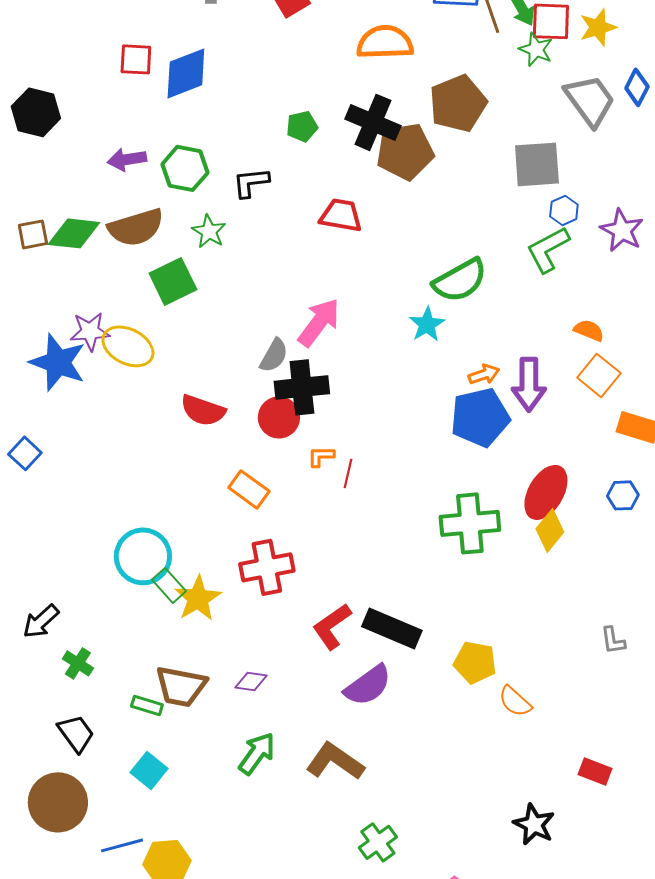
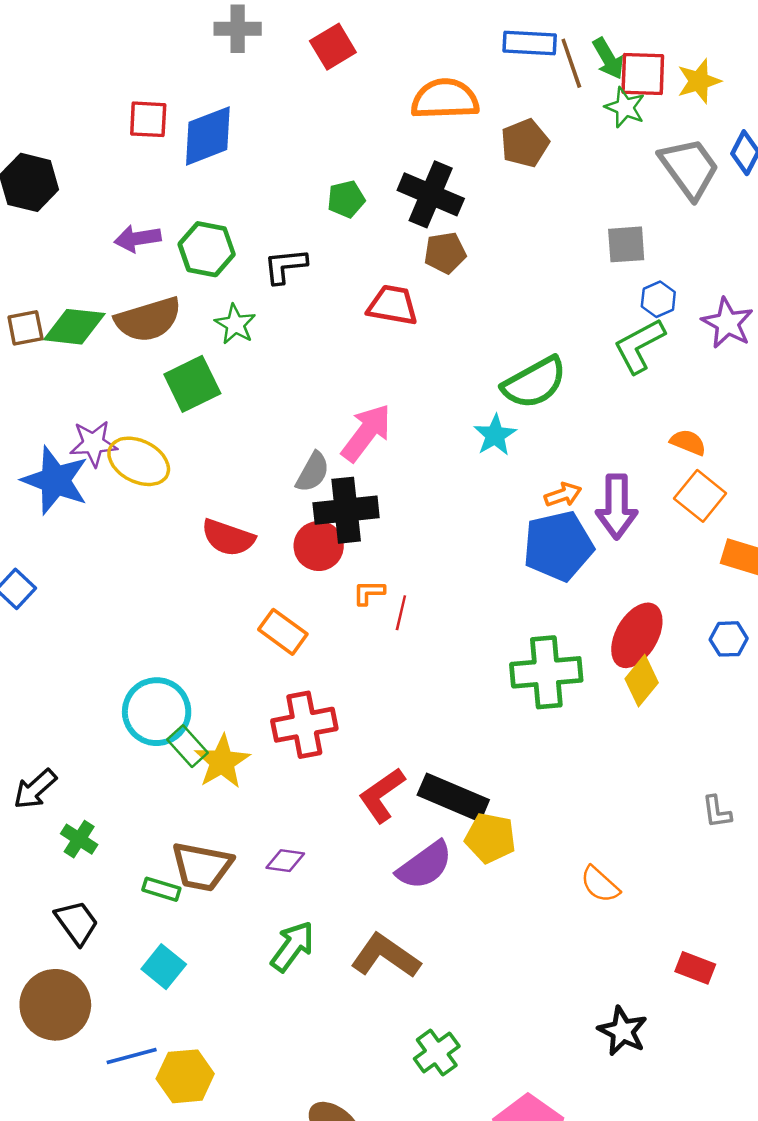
brown pentagon: (458, 103) -> (525, 143), moved, size x0.7
brown pentagon: (405, 151) -> (445, 253), moved, size x0.6
gray square: (537, 164) -> (626, 244), size x0.7
yellow pentagon: (475, 662) -> (490, 838), moved

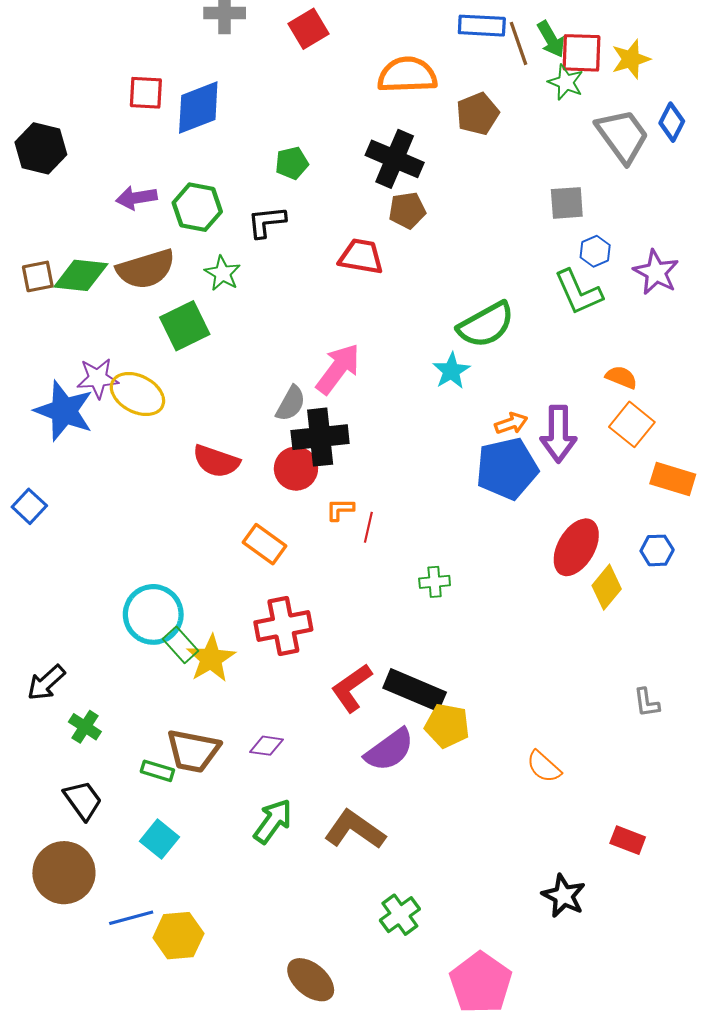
green pentagon: (346, 199) -> (292, 163), moved
green L-shape: (639, 346) -> (578, 292), turned -86
green cross: (546, 672) -> (435, 582), moved, size x0.5
yellow diamond: (642, 681) -> (607, 587), moved

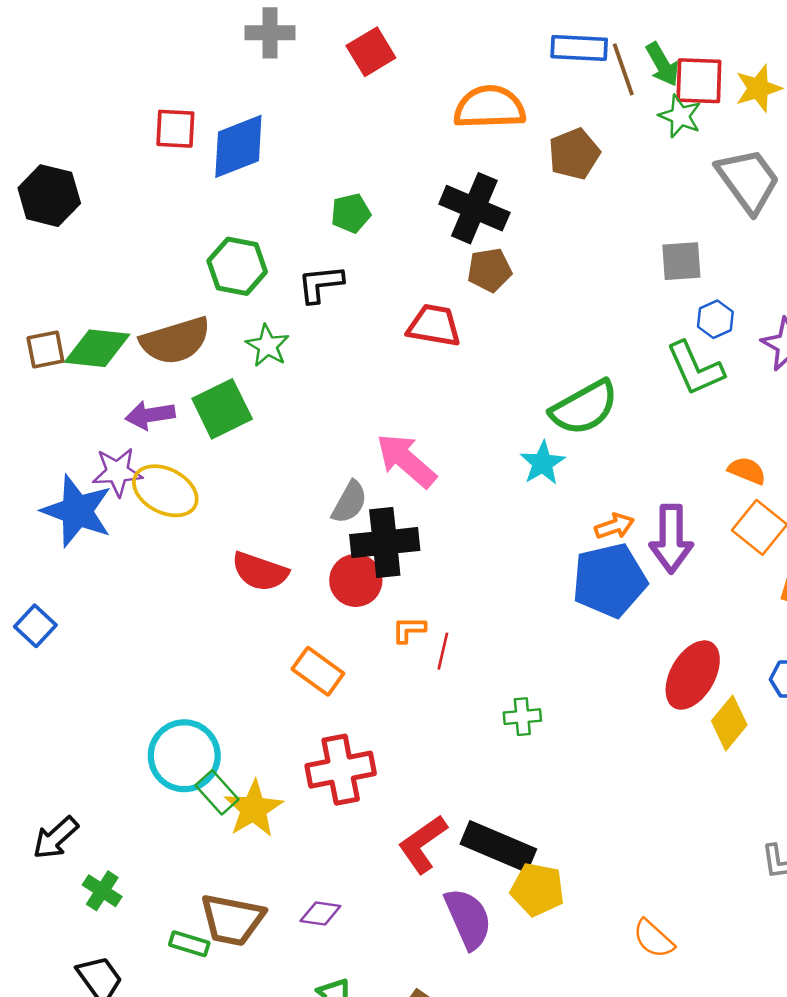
purple arrow: (136, 198) -> (150, 415), moved
pink arrow: (338, 369) -> (406, 461), turned -86
purple semicircle: (389, 750) -> (468, 919), turned -78

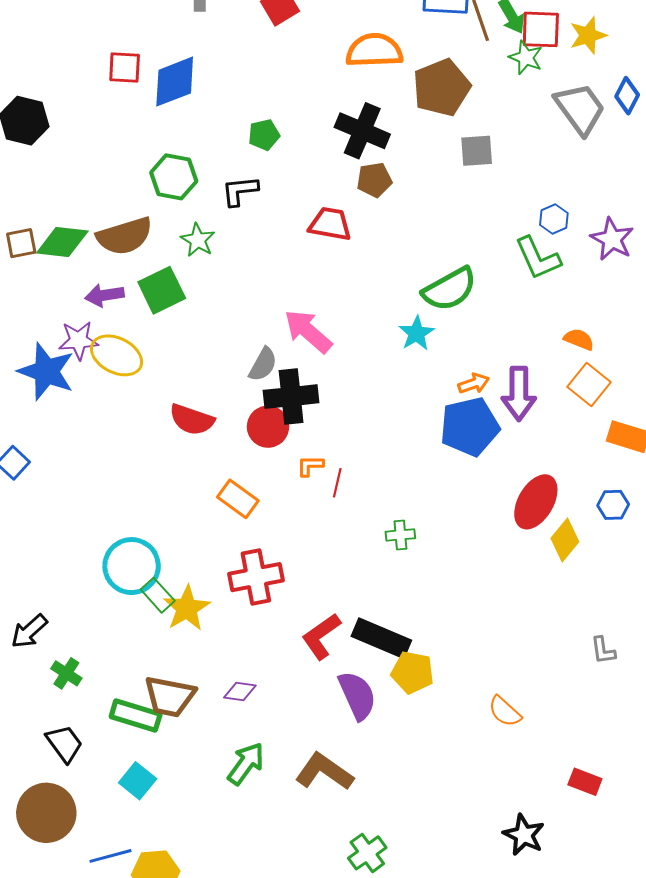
brown pentagon: (574, 154) -> (442, 88), size x1.4
gray square: (681, 261) -> (477, 151), moved
green rectangle: (189, 944) -> (136, 716), size x1.6

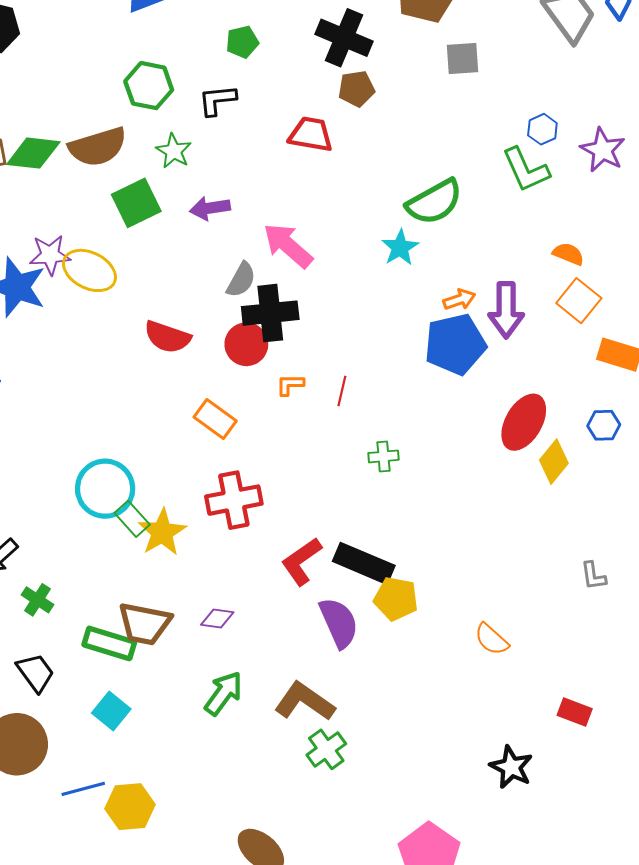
purple arrow: (104, 295) -> (210, 208), moved
red line: (337, 483) -> (342, 391), moved
green cross: (367, 853) -> (326, 749), moved

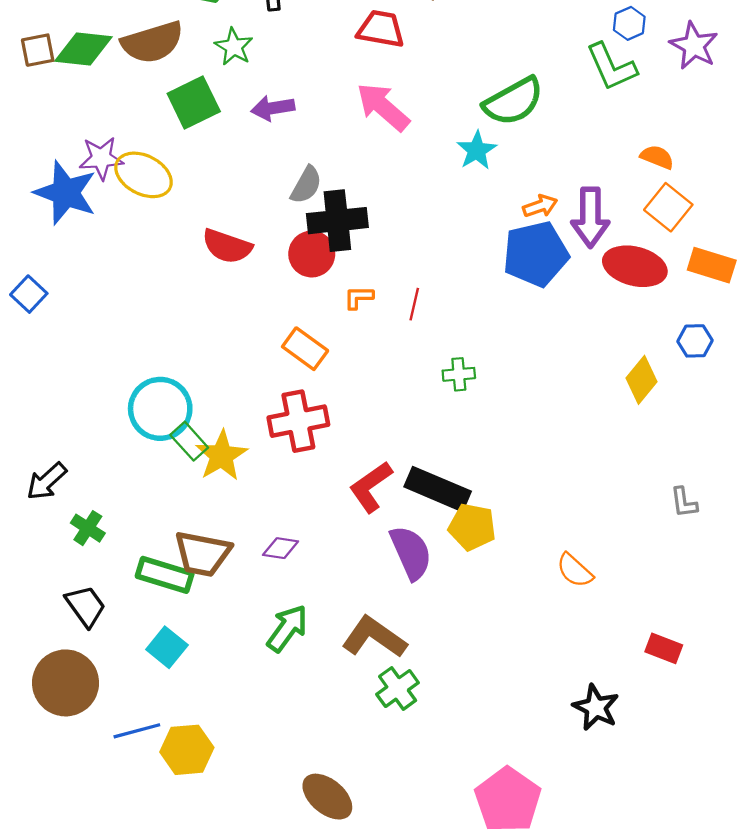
pink arrow: (288, 246) -> (383, 107), moved
orange rectangle: (215, 419) -> (305, 349), moved
red ellipse: (524, 422) -> (635, 266), moved, turned 74

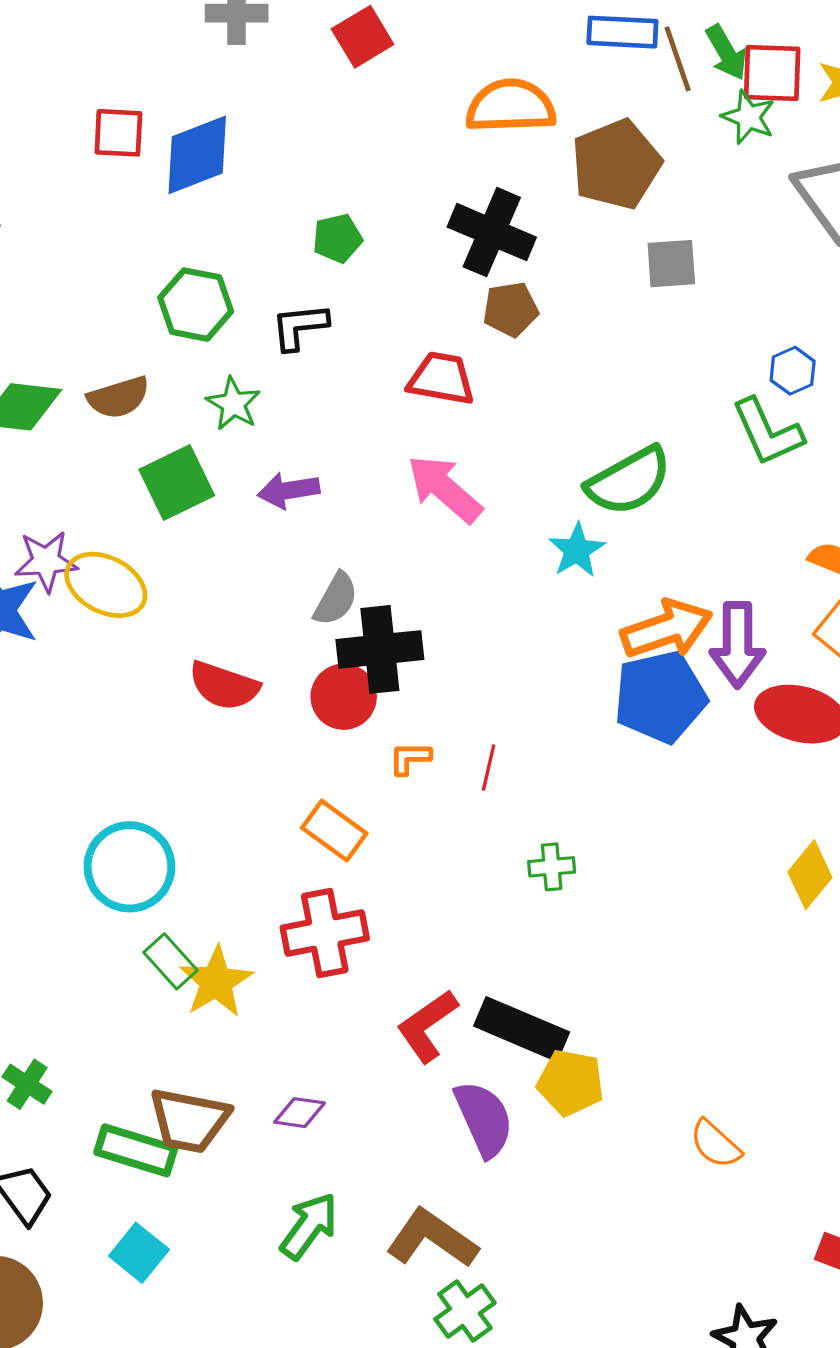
brown semicircle: (152, 42) -> (118, 397), size x0.7
orange arrow: (540, 206) -> (667, 629), size x1.8
cyan circle: (160, 409) -> (129, 867), moved

